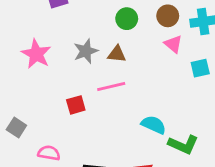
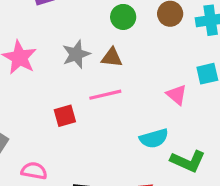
pink triangle: (173, 44) -> (177, 95), moved
cyan semicircle: (154, 125) -> (154, 138), turned 140

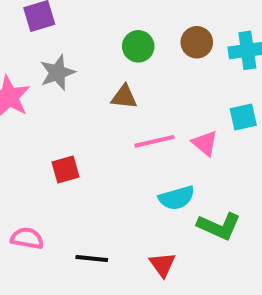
gray star: (76, 54) -> (57, 73), moved
pink line: (105, 95) -> (154, 141), moved

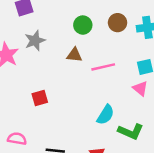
pink line: (154, 141) -> (103, 67), moved
pink triangle: (205, 143) -> (140, 88), moved
cyan semicircle: (177, 198) -> (106, 115), turned -42

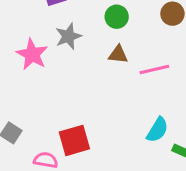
green circle: (83, 25) -> (117, 17), moved
red square: (40, 98) -> (74, 140), moved, size x1.5

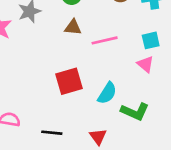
red square: (74, 140) -> (69, 81), moved

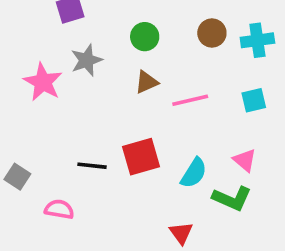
brown triangle: (73, 27) -> (147, 82), turned -30
pink triangle: (145, 64) -> (245, 160), moved
black line: (52, 133) -> (92, 166), moved

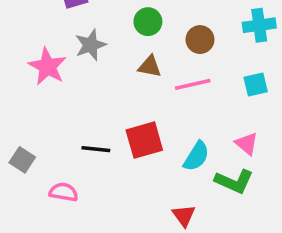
brown circle: (212, 33) -> (200, 40), moved
brown triangle: (147, 82) -> (150, 66), turned 35

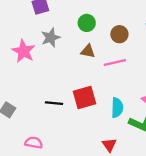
cyan semicircle: (196, 156) -> (117, 108), turned -30
pink semicircle: (64, 192) -> (34, 143), moved

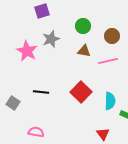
red square: (84, 97) -> (81, 92), turned -30
black line: (54, 103) -> (41, 92), moved

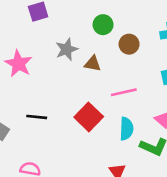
green circle: (83, 26) -> (103, 25), moved
gray star: (51, 39) -> (67, 49), moved
pink line: (108, 61) -> (124, 92), moved

